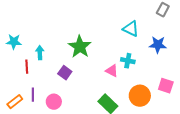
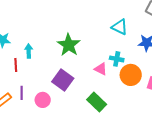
purple square: (65, 73) -> (63, 80), moved, size x1.5
orange circle: (140, 96) -> (131, 75), moved

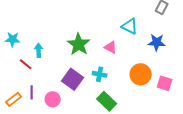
cyan cross: (117, 59) -> (100, 74), moved
red line: (16, 65) -> (26, 64), turned -48
pink triangle: (101, 69) -> (111, 47), moved

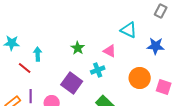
green star: (79, 44) -> (78, 48), size x0.6
cyan cross: (100, 74) -> (98, 70), moved, turned -32

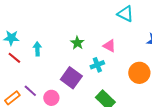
cyan triangle: (129, 30) -> (125, 14), moved
red line: (25, 68) -> (14, 58), moved
purple line: (31, 96) -> (30, 91), turned -48

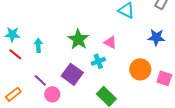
green star: (77, 43) -> (78, 39), size x1.5
purple line: (30, 91) -> (40, 80), moved

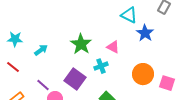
blue star: (156, 37) -> (145, 33), moved, turned 30
cyan arrow: (38, 45) -> (41, 50), turned 56
red line: (15, 54) -> (13, 67), moved

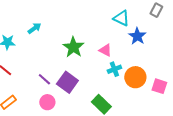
cyan arrow: (41, 50) -> (34, 28), moved
cyan cross: (101, 66) -> (114, 69), moved
purple line: (43, 85) -> (44, 79), moved

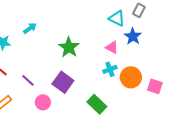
gray rectangle: (156, 10) -> (139, 10), moved
pink triangle: (105, 50) -> (112, 47), moved
purple line: (44, 79) -> (28, 80), moved

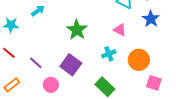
blue star: (133, 36) -> (151, 19), moved
cyan cross: (110, 69) -> (109, 54), moved
pink square: (155, 86) -> (154, 83), moved

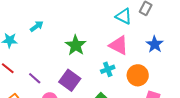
blue star: (151, 19) -> (155, 44), moved
pink triangle: (120, 30) -> (119, 45), size x1.5

